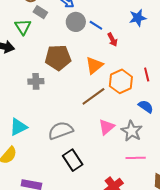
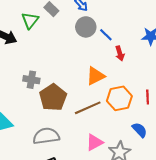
brown pentagon: (58, 58) -> (53, 97), moved, turned 30

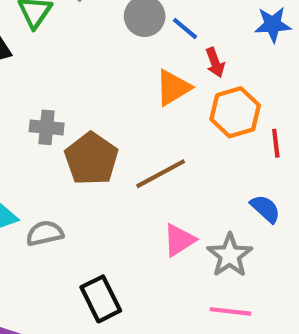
orange triangle: (95, 76) -> (173, 88), moved
orange hexagon: (119, 98) -> (235, 112), moved
gray semicircle: (46, 136) -> (45, 233), moved, size x0.7

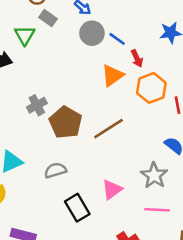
gray cross: (47, 127) -> (37, 105), turned -30
gray semicircle: (45, 233) -> (55, 170), moved
pink triangle: (179, 240) -> (112, 190), moved

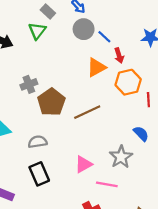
green triangle: (25, 35) -> (37, 31), moved
black rectangle: (77, 208) -> (39, 174), moved
pink line: (157, 210) -> (107, 184), moved

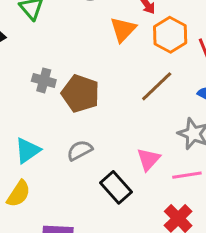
gray cross: (29, 84) -> (44, 80), turned -35
brown line: (87, 112) -> (157, 86), moved
black rectangle: (39, 174) -> (116, 187), moved

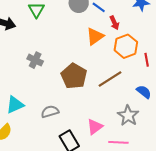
brown pentagon: (80, 94) -> (74, 76), moved

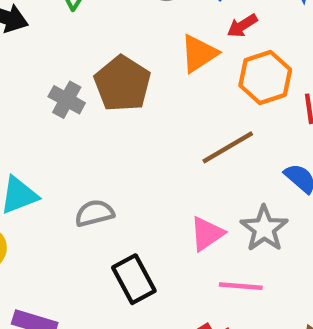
red arrow: (114, 23) -> (242, 26), turned 80
brown pentagon: (74, 76) -> (122, 84), moved
pink triangle: (95, 127) -> (207, 234), moved

